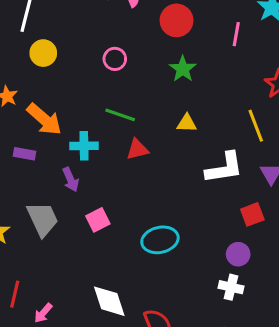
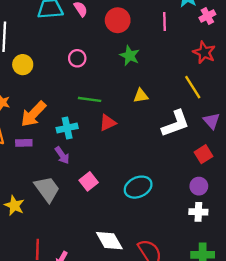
orange arrow: (44, 119) -> (33, 114), turned 104

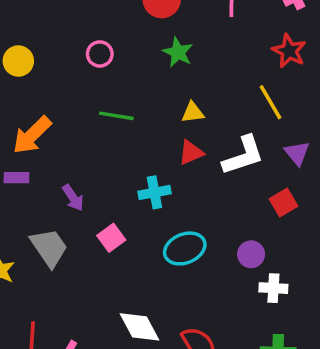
red triangle: (108, 123) -> (191, 153), moved
cyan cross: (67, 128) -> (154, 192), moved
purple circle: (199, 186) -> (251, 254), moved

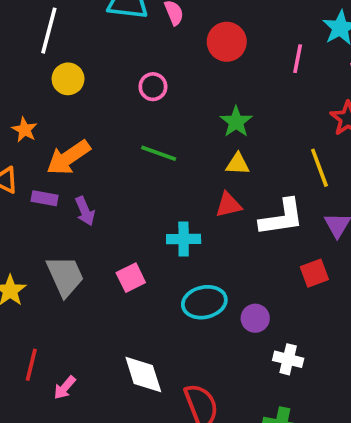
green star: (178, 52) -> (236, 122), moved
purple arrow: (73, 198) -> (85, 211), moved
purple circle: (251, 254) -> (255, 318), moved

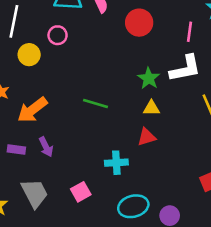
pink circle: (153, 87) -> (58, 35), moved
purple rectangle: (45, 198) -> (16, 150), moved
white L-shape: (282, 218) -> (185, 68), moved

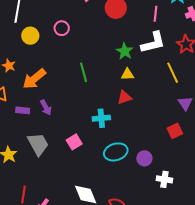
pink circle: (58, 35) -> (62, 28), moved
green line: (96, 103) -> (84, 72), turned 60

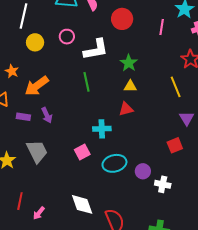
white L-shape: (153, 43) -> (96, 50), moved
pink square: (74, 142) -> (82, 152), moved
white cross: (164, 179) -> (163, 184), moved

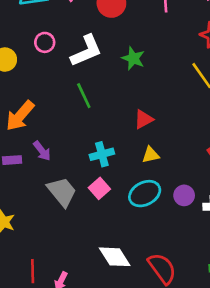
yellow triangle: (130, 86) -> (151, 155), moved
cyan cross: (102, 129) -> (102, 154), moved
gray trapezoid: (37, 151) -> (62, 192), moved

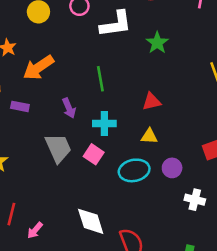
green line: (84, 96) -> (100, 79), moved
purple arrow: (42, 151) -> (69, 108), moved
pink square: (99, 188) -> (94, 154), turned -30
purple circle: (184, 195) -> (172, 168), moved

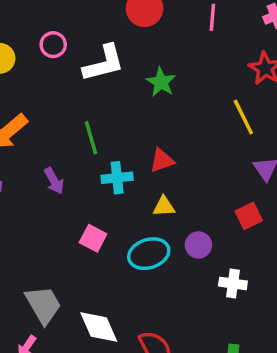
cyan cross: (104, 123) -> (117, 178), moved
gray trapezoid: (58, 148) -> (43, 305), moved

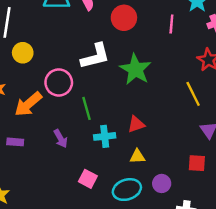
pink circle: (53, 45) -> (59, 82), moved, size x1.5
green star: (161, 82) -> (135, 69), size x1.5
red square: (249, 216) -> (197, 163), turned 30

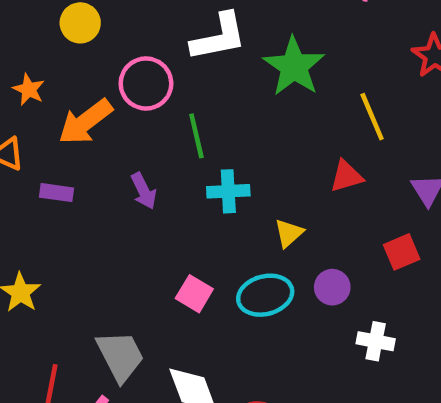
yellow line: (193, 94) -> (372, 117), moved
red triangle: (136, 124) -> (346, 176), moved
yellow triangle: (137, 156) -> (289, 233), turned -42
red square: (197, 163) -> (402, 252), turned -30
pink square: (88, 179) -> (194, 294), moved

